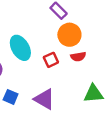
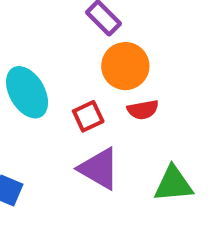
purple triangle: (44, 99) -> (99, 169), moved

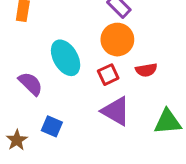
orange circle: (125, 66) -> (117, 40), moved

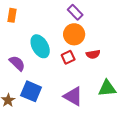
purple triangle: (116, 111) -> (73, 96), moved
blue square: (52, 126) -> (31, 91), size x1.5

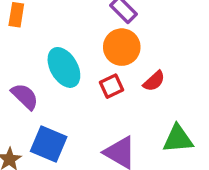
red semicircle: (93, 54) -> (154, 81), turned -32

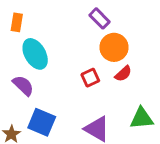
orange circle: (122, 47) -> (114, 47), moved
cyan ellipse: (64, 67) -> (35, 54), moved

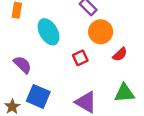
cyan ellipse: (35, 54) -> (49, 32), moved
red semicircle: (123, 74) -> (120, 54), moved

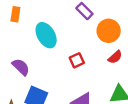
orange circle: (101, 32) -> (109, 31), moved

